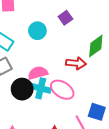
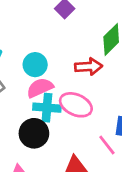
cyan circle: (37, 31) -> (35, 65), moved
black circle: (22, 89) -> (34, 133), moved

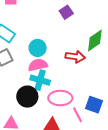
pink ellipse: (76, 105) -> (60, 98), moved, turned -35

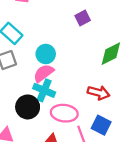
red arrow: (75, 57) -> (99, 93), moved
pink semicircle: (38, 65) -> (44, 73), turned -30

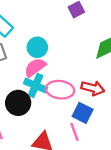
pink ellipse: (64, 113) -> (60, 90), moved
blue square: (101, 125) -> (83, 113), moved

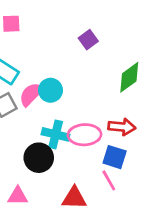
pink semicircle: (35, 67) -> (31, 94), moved

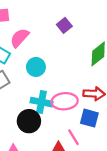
pink semicircle: (31, 94) -> (20, 38), moved
pink line: (109, 180) -> (73, 137), moved

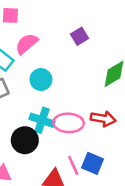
blue square: (89, 118) -> (92, 163), moved

